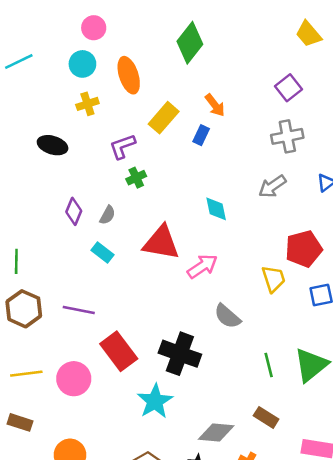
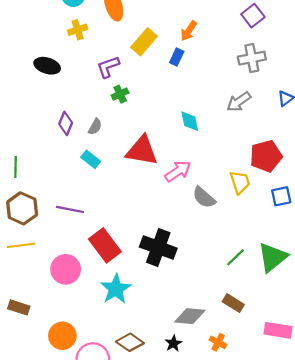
orange arrow: (215, 105) -> (189, 31), turned 72
gray semicircle: (227, 316) -> (204, 197), moved
green line: (269, 365) -> (235, 257), turned 60
yellow line: (26, 374) -> (21, 245), moved
cyan star: (155, 401) -> (116, 289), moved

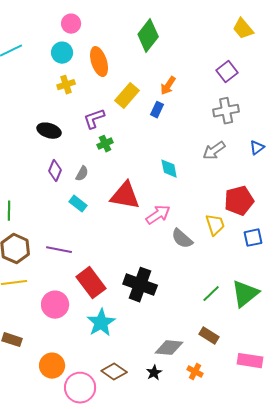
black ellipse: (47, 66) -> (49, 131), moved

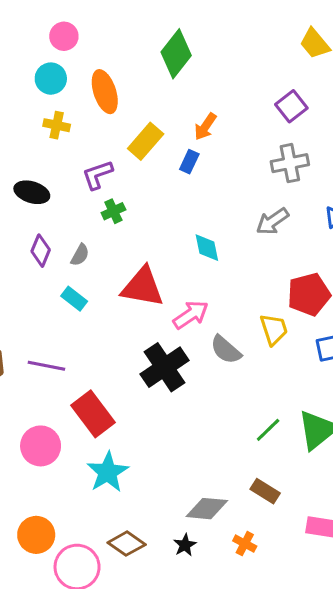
yellow cross: (66, 85) -> (57, 125), turned 30
black cross: (140, 285) -> (165, 367), moved, turned 36

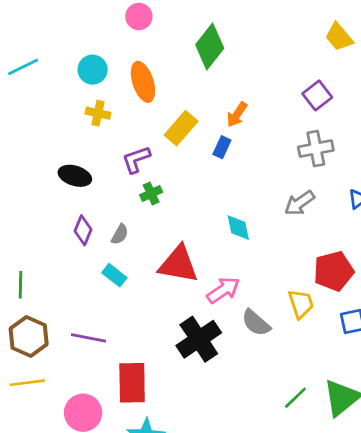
pink circle: (64, 36) -> (139, 17), moved
red rectangle: (93, 414) -> (132, 383), turned 36

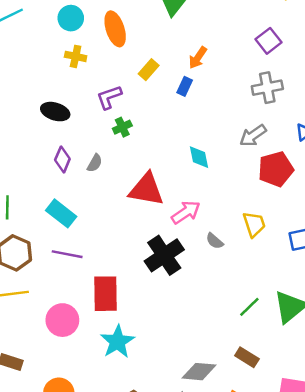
yellow rectangle: (181, 128) -> (149, 70), size x0.7
red pentagon: (334, 271) -> (276, 169), moved
cyan rectangle: (114, 275) -> (61, 213), moved, size x1.4
gray semicircle: (256, 323) -> (215, 241), size x0.7

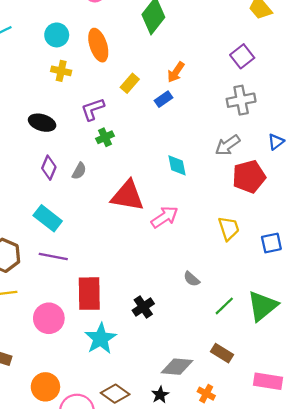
blue rectangle: (185, 86) -> (163, 99), turned 30
gray semicircle: (215, 241) -> (192, 279), moved
black cross: (164, 255) -> (143, 307), moved, size x0.6

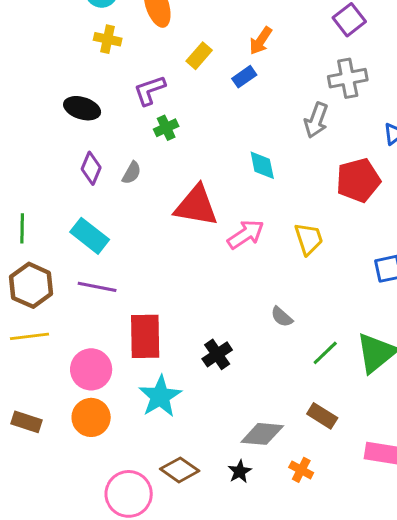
gray arrow: (228, 145) -> (316, 120), moved, turned -35
yellow trapezoid: (229, 228) -> (309, 239), moved
orange circle: (45, 387) -> (91, 417), moved

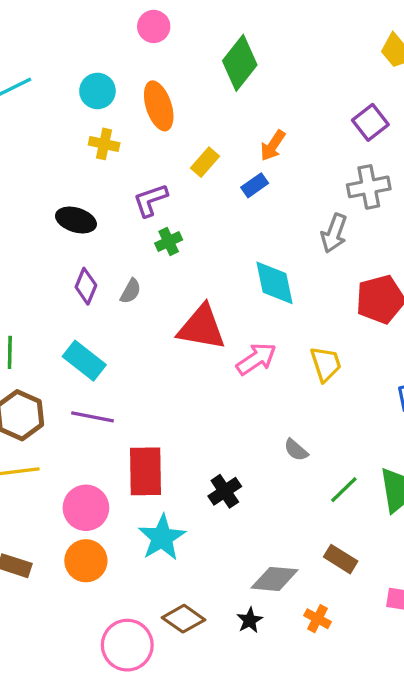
cyan diamond: (262, 165) -> (274, 283), size x1.4

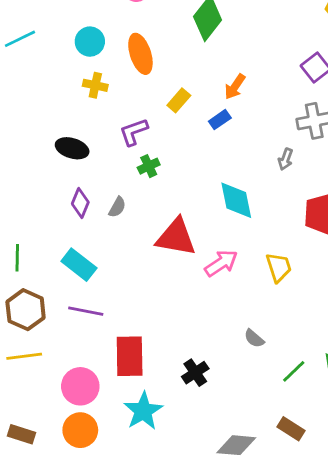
gray arrow: (334, 233) -> (286, 159), size x0.7

